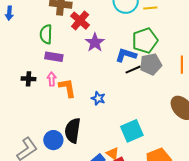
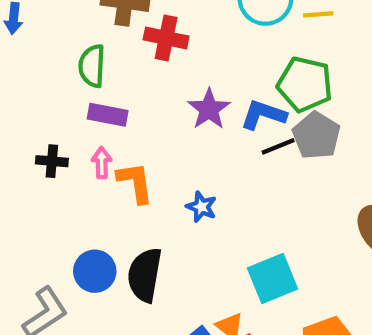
red cross: (80, 21) -> (166, 38), turned -30
green pentagon: (145, 41) -> (305, 84), turned 30
purple star: (95, 42) -> (209, 109), moved
gray pentagon: (151, 64) -> (316, 136), turned -30
blue circle: (53, 140) -> (95, 271), moved

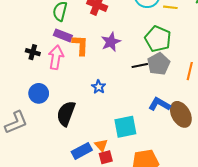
blue L-shape: (263, 115) -> (159, 104), moved
pink arrow: (102, 163) -> (56, 57), size x1.6
orange L-shape: (135, 182) -> (80, 45), moved
blue circle: (95, 271) -> (39, 93), moved

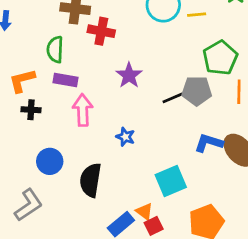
green pentagon: (158, 39) -> (220, 58), moved, turned 30
orange L-shape: (80, 45) -> (22, 80), moved, turned -95
pink arrow: (56, 57) -> (83, 110), moved
gray pentagon: (159, 64) -> (197, 91), turned -30

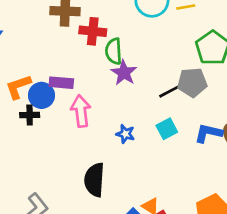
green semicircle: (55, 50) -> (114, 51), moved
blue circle: (50, 161) -> (41, 95), moved
cyan square: (171, 181) -> (167, 129), moved, size x0.7

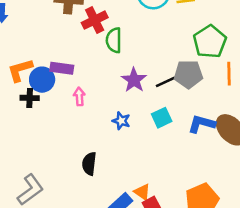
red cross: (93, 31) -> (95, 20), turned -35
purple star: (124, 73) -> (134, 80), moved
pink arrow: (81, 111) -> (79, 96), size x0.6
black semicircle: (94, 180) -> (89, 164), size x0.7

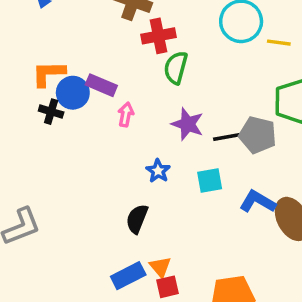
purple star: (134, 80) -> (188, 124), turned -30
pink arrow: (79, 96) -> (126, 115), moved
black semicircle: (89, 164) -> (137, 219), moved

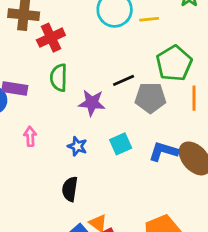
green semicircle: (176, 68) -> (59, 78), moved
pink arrow: (126, 115) -> (30, 136), moved
black line: (227, 137) -> (124, 80), moved

